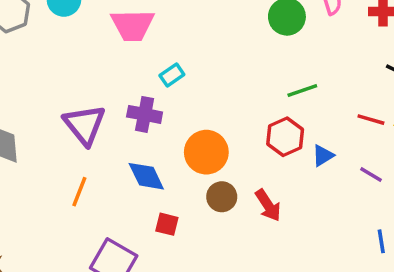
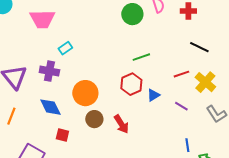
red line: (371, 120) -> (181, 74), turned -35

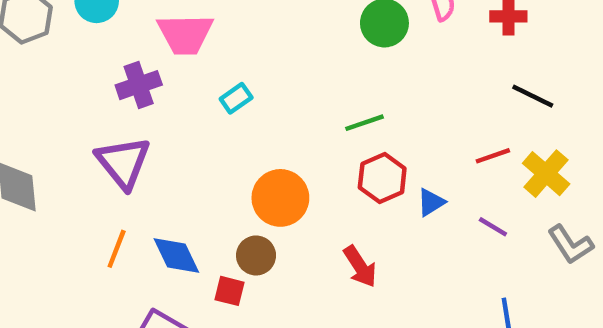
green line: (141, 57) -> (365, 123), moved
purple cross: (49, 71) -> (139, 85), moved, turned -30
blue diamond: (50, 107) -> (176, 255), moved
brown circle: (94, 119) -> (256, 255), moved

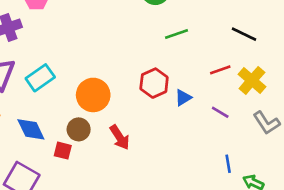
cyan rectangle: (236, 98) -> (40, 78), moved, size x1.5
green line: (365, 123) -> (177, 34), moved
red arrow: (360, 267) -> (120, 137), moved

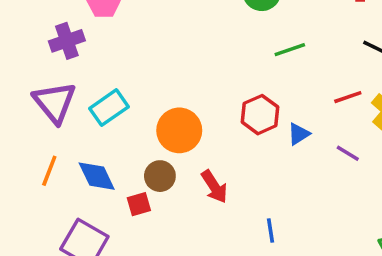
red square: (63, 151) -> (139, 204), turned -30
blue line: (228, 164) -> (271, 230), moved

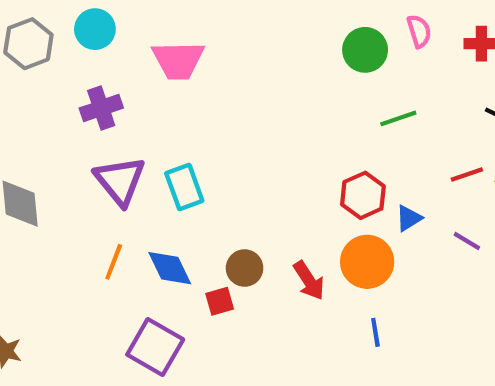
purple cross: (67, 41) -> (101, 108), moved
cyan rectangle: (109, 108) -> (184, 187), turned -75
orange circle: (179, 130) -> (367, 262), moved

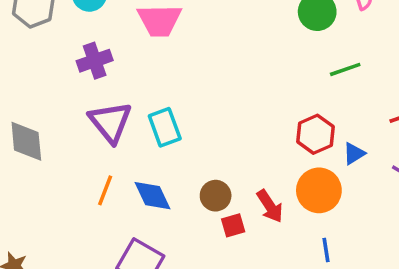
red square: (220, 301) -> (233, 225), moved

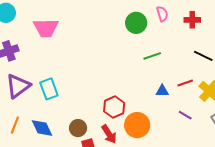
purple triangle: (110, 122) -> (18, 86), turned 32
red hexagon: (315, 134) -> (114, 107), moved
blue triangle: (354, 154) -> (162, 91), moved, turned 32

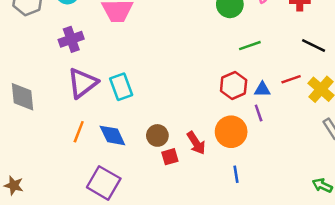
red hexagon: (114, 107) -> (234, 86), moved
purple line: (185, 115) -> (259, 113), moved, turned 40

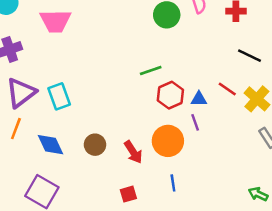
green line: (250, 46) -> (151, 70), moved
red line: (291, 79) -> (227, 89), turned 54
orange line: (79, 132) -> (16, 129), moved
red square: (170, 157) -> (128, 194), moved

